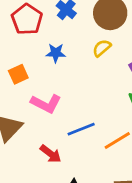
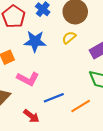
blue star: (56, 53) -> (35, 41), size x1.5

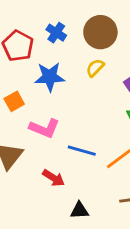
blue line: (54, 98) -> (82, 151), turned 42

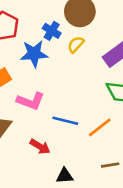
blue cross: (56, 33) -> (52, 31), moved

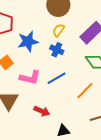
blue cross: (52, 31) -> (57, 50), moved
blue line: (65, 121) -> (56, 78), moved, turned -36

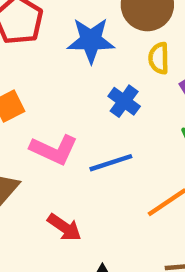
yellow semicircle: (59, 30) -> (159, 58), moved, turned -48
blue star: (28, 41) -> (91, 40), moved

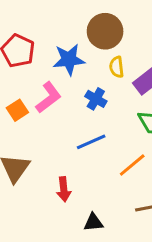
pink L-shape: (54, 150) -> (49, 97), moved, turned -56
red arrow: (64, 227) -> (64, 189), turned 55

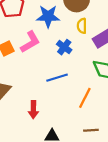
orange line: (132, 165) -> (85, 98), turned -30

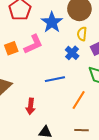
blue star: (48, 16) -> (52, 22), turned 30
blue cross: (64, 47) -> (72, 53), moved

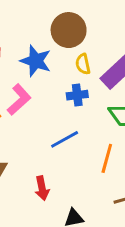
blue cross: (72, 53) -> (77, 95), turned -32

